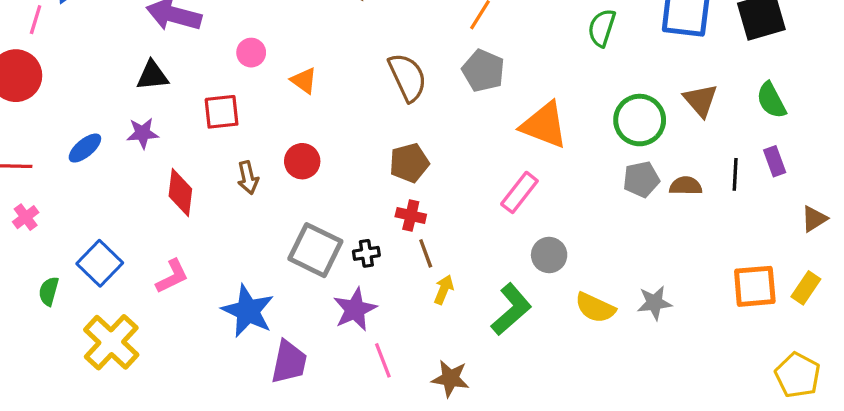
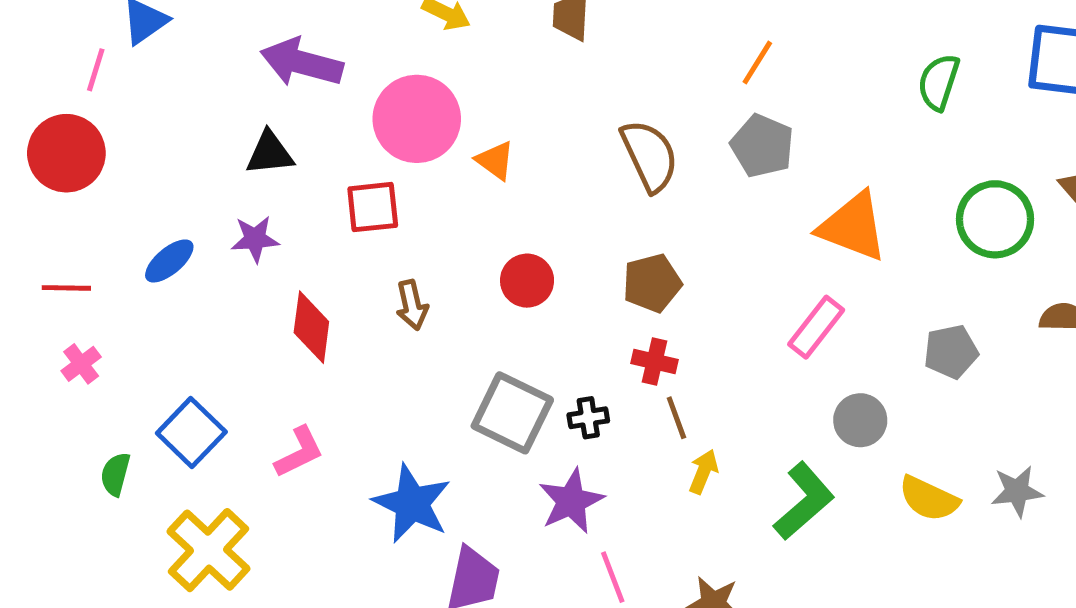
pink circle: (251, 53) -> (417, 119), size x2.0
red circle: (302, 161) -> (527, 281), moved
gray pentagon: (641, 179) -> (951, 352), moved

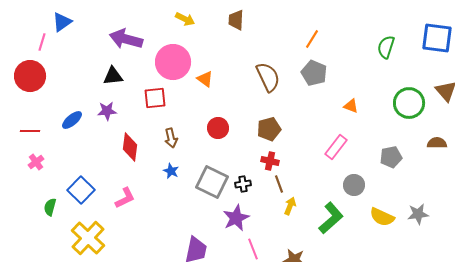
orange triangle: (853, 227) -> (351, 106), size x0.5
blue star: (412, 504) -> (171, 171), moved, size x0.5

